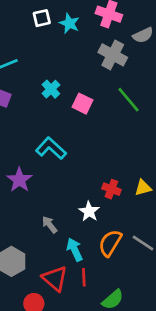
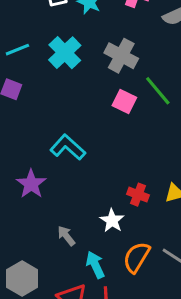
gray cross: (113, 55) -> (121, 56), moved
cyan cross: (51, 89) -> (65, 53), moved, size x1.5
pink square: (82, 104) -> (124, 101), moved

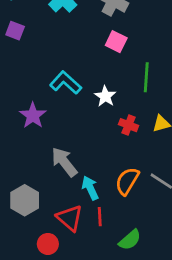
green line: (158, 91) -> (146, 77), moved, turned 44
white star: (112, 221) -> (105, 96), moved
gray arrow: (66, 236) -> (64, 162), size x1.6

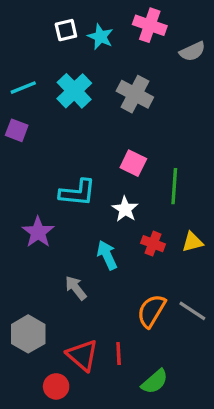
pink square: (116, 42) -> (133, 163), moved
cyan L-shape: (66, 83) -> (77, 193), turned 144
gray arrow: (64, 162) -> (76, 288), size x0.7
cyan arrow: (90, 188) -> (107, 255), moved

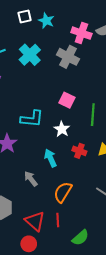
pink cross: (150, 25) -> (81, 33), moved
orange semicircle: (151, 311) -> (63, 192), moved
red circle: (56, 386) -> (29, 244), moved

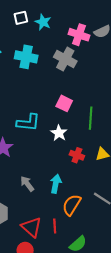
cyan cross: (30, 55) -> (26, 57), turned -35
cyan arrow: (50, 158) -> (56, 184), moved, turned 36
orange semicircle: (63, 192) -> (72, 205), moved

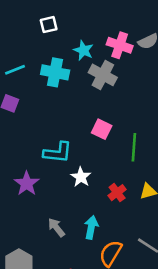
cyan star: (43, 22) -> (83, 50), moved
white star: (59, 133) -> (81, 177), moved
red cross: (77, 155) -> (117, 193), turned 32

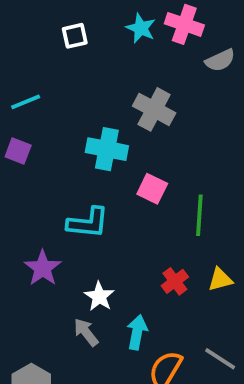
pink cross: (120, 45) -> (184, 24), moved
cyan star: (83, 50) -> (141, 28), moved
cyan cross: (55, 72) -> (107, 149), moved
white star: (81, 177) -> (99, 296), moved

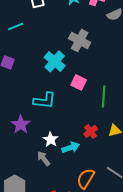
cyan line: (26, 102) -> (16, 26), moved
cyan cross: (107, 149) -> (55, 61), turned 30
cyan arrow: (137, 332) -> (71, 147), moved, turned 60

